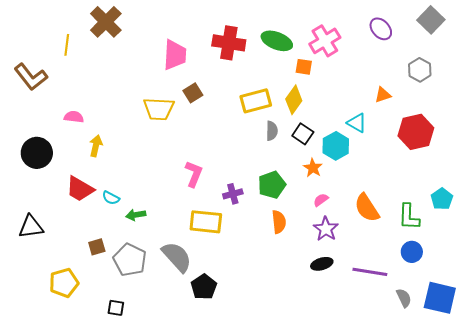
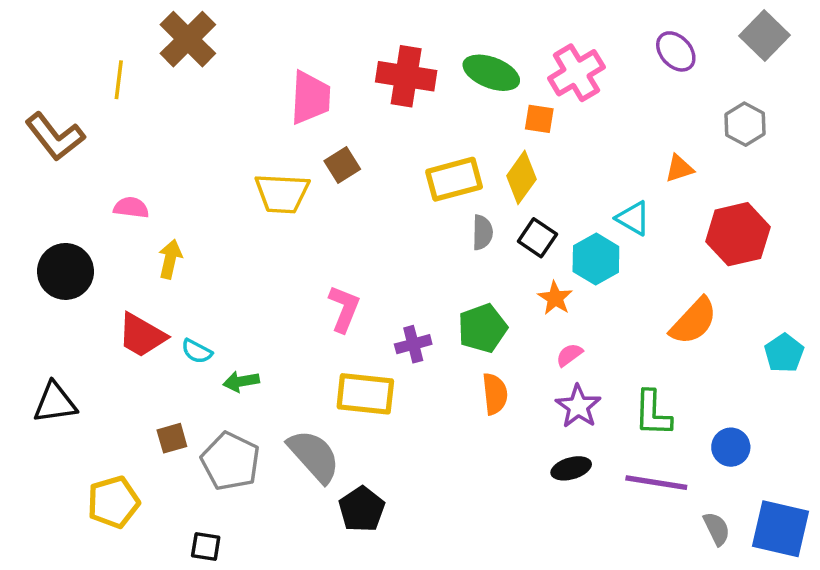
orange semicircle: (367, 208) -> (694, 321), moved, turned -104
green L-shape: (409, 217) -> (653, 413), moved

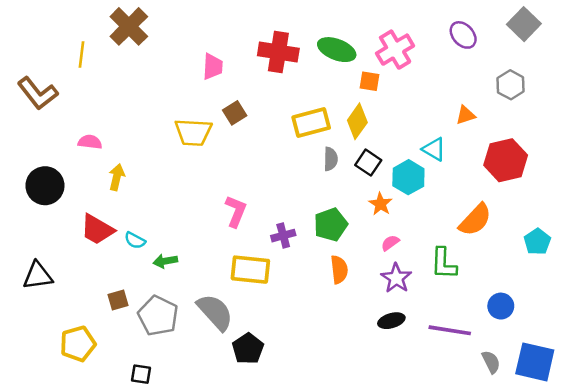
pink trapezoid: (310, 98) -> (213, 67), size x0.7
green L-shape: (653, 413) -> (444, 264), moved

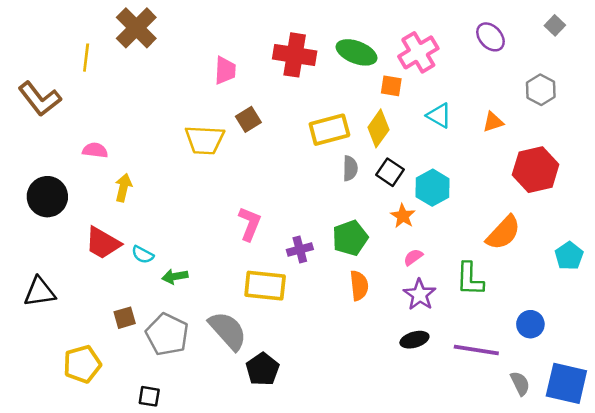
gray square: (524, 24) -> (555, 25), size x0.6
cyan triangle: (434, 149) -> (439, 116), moved

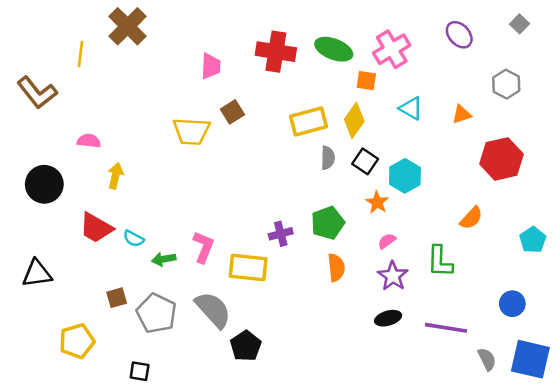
pink L-shape: (250, 224) -> (203, 247), moved
orange semicircle: (503, 233) -> (471, 218), size x0.7
blue circle: (530, 324) -> (512, 304), moved

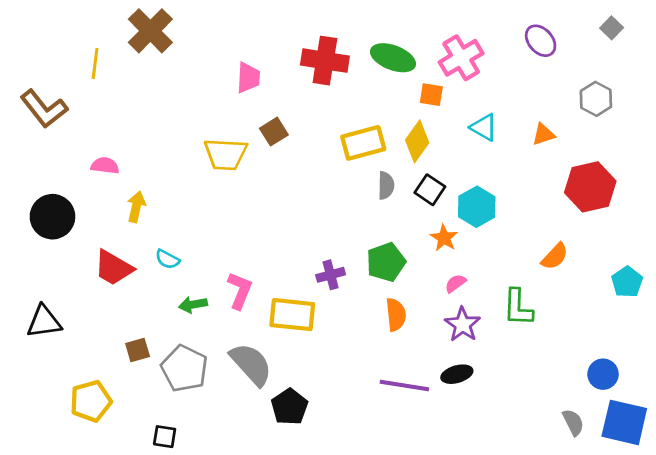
cyan semicircle: (134, 239) -> (167, 259), moved
blue circle: (512, 304) -> (603, 374), moved
purple line: (446, 328) -> (404, 386), moved

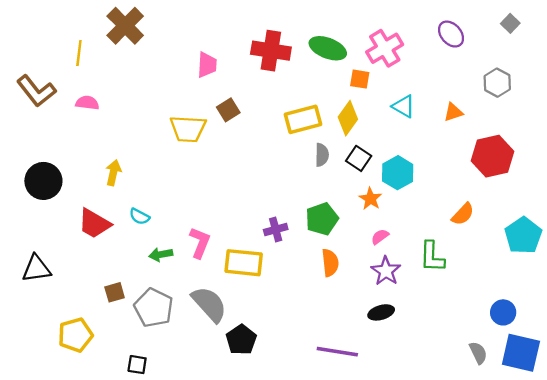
pink semicircle: (105, 166) -> (87, 103), moved
cyan pentagon: (627, 282) -> (523, 235), size x1.4
purple line: (404, 386) -> (337, 352), moved

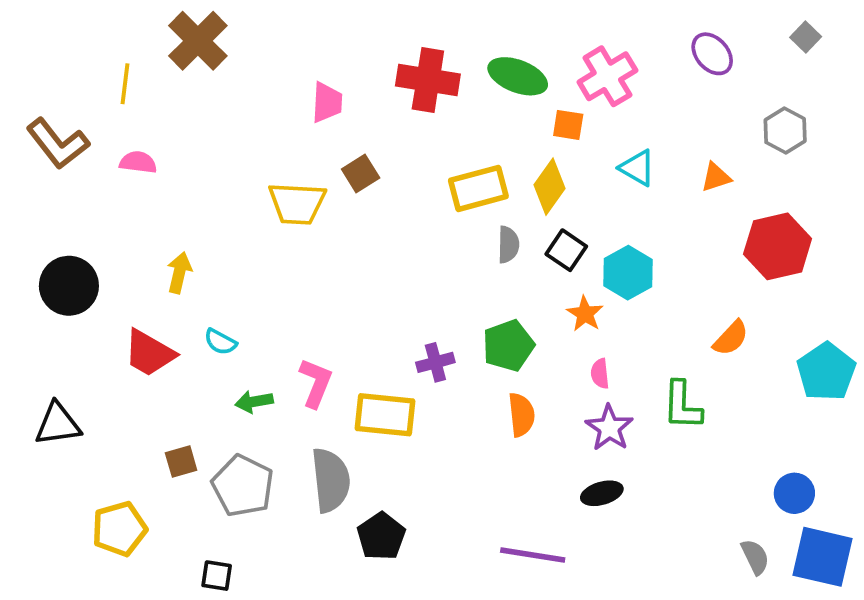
pink semicircle: (380, 237) -> (600, 374), turned -60
gray semicircle: (209, 304) -> (331, 480), turned 36

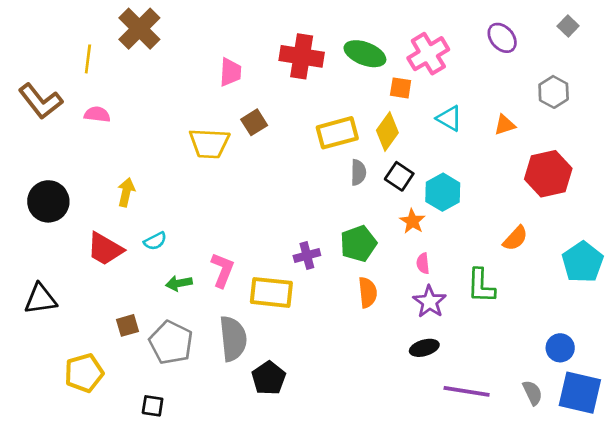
cyan semicircle: (220, 342) -> (155, 241), turned -55
purple line: (533, 555) -> (467, 391), moved

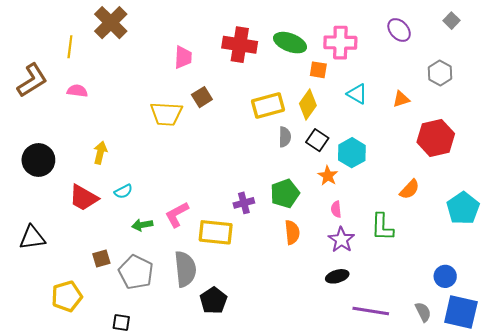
pink cross: (428, 54) -> (340, 43), turned 32
brown L-shape: (40, 101) -> (32, 80), turned -84
pink L-shape: (222, 270) -> (177, 215), turned -140

